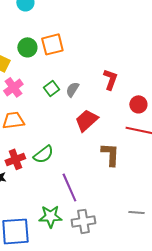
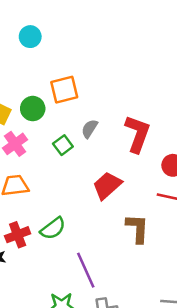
green circle: (27, 47) -> (33, 109), moved
red L-shape: (110, 79) -> (137, 134), size x1.4
gray semicircle: (72, 89) -> (89, 129), moved

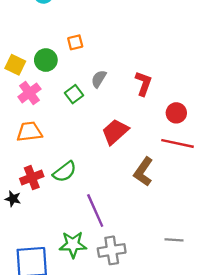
orange square: (64, 90) -> (75, 42), size x0.6
red L-shape: (137, 134) -> (143, 84), size x0.7
brown L-shape: (137, 228) -> (143, 172), turned -148

